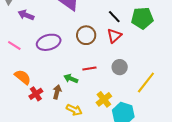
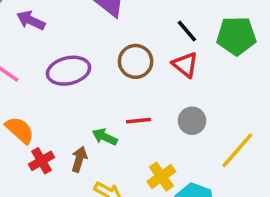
red triangle: (114, 36) -> (185, 65), turned -42

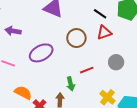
red triangle: (185, 65) -> (104, 33), turned -42
green arrow: (105, 137) -> (71, 84), turned -112

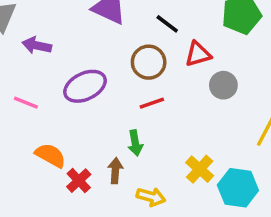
black line: (100, 14) -> (167, 24), moved
gray circle: (116, 62) -> (223, 85), moved
red line: (87, 70) -> (152, 103), moved

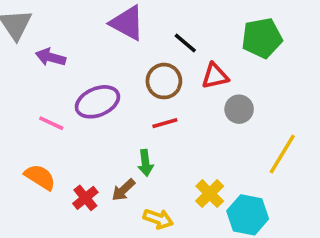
pink line: (26, 103) -> (51, 123), moved
orange semicircle: (50, 155) -> (40, 177), moved
brown arrow: (115, 171) -> (123, 190), turned -140

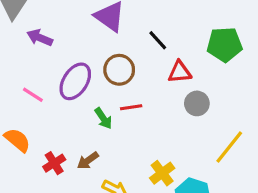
brown circle: (164, 81) -> (119, 70), moved
purple ellipse: (97, 102) -> (75, 81), turned -42
green arrow: (145, 163) -> (103, 118), moved, turned -35

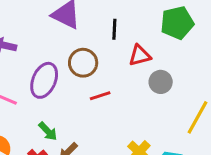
black line: (158, 40) -> (114, 29), turned 55
green arrow: (103, 118) -> (48, 131), moved

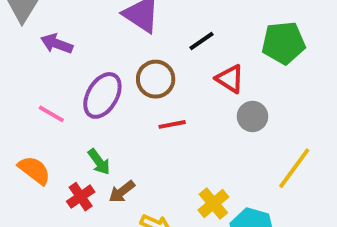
black line: (114, 29) -> (201, 41), turned 45
red triangle: (140, 55) -> (230, 79), turned 40

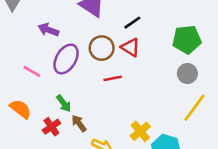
green pentagon: (283, 43) -> (187, 40), moved
purple arrow: (57, 44) -> (48, 30), moved
red triangle: (230, 79) -> (130, 47), moved
gray circle: (252, 116) -> (187, 74), moved
brown arrow: (122, 192) -> (79, 123), turned 90

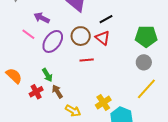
pink line: (32, 71) -> (28, 34), moved

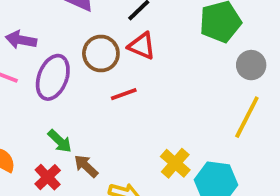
gray circle: (144, 62) -> (251, 65), moved

